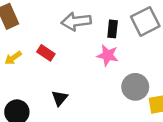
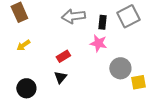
red rectangle: (46, 53) -> (63, 56), moved, turned -64

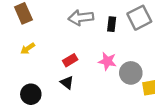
pink star: (98, 43) -> (107, 61), moved
black triangle: (60, 77) -> (67, 83), turned -32

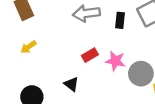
red rectangle: (70, 60) -> (90, 55), moved

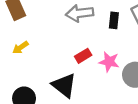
black triangle: (71, 84) -> (64, 85), size x1.6

